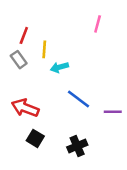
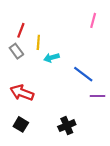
pink line: (98, 24) -> (93, 20), moved
blue line: (78, 99) -> (83, 74), moved
black square: (35, 138) -> (21, 124), moved

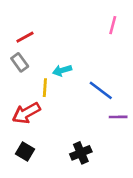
red line: (21, 30) -> (25, 37), turned 40
yellow line: (38, 42) -> (45, 88), moved
red arrow: (22, 93) -> (26, 113), turned -50

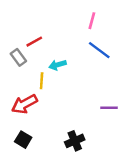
pink line: (113, 25) -> (92, 21), moved
red line: (25, 37) -> (34, 42), moved
blue line: (101, 90) -> (99, 50), moved

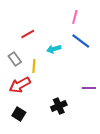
gray rectangle: (18, 57) -> (15, 59), moved
cyan arrow: (58, 65) -> (54, 49), moved
black cross: (75, 141) -> (59, 106), moved

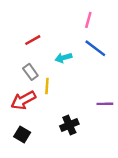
gray rectangle: (15, 59) -> (30, 72), moved
yellow line: (34, 66) -> (47, 86), moved

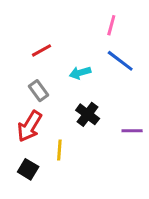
yellow line: (47, 86) -> (59, 150), moved
red arrow: (23, 100) -> (30, 126), turned -30
black cross: (69, 125) -> (88, 114), moved, turned -30

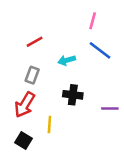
gray rectangle: (39, 91) -> (32, 75), turned 56
black cross: (88, 114) -> (73, 95), turned -30

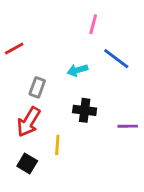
pink line: (93, 21) -> (93, 24), moved
red line: (35, 42) -> (14, 49), moved

